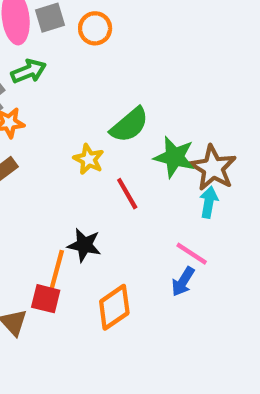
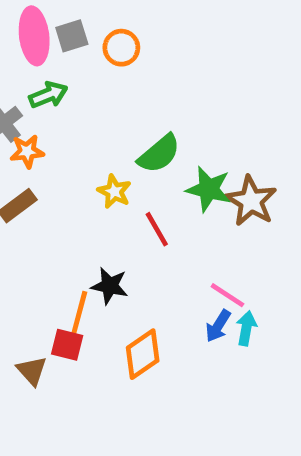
cyan arrow: (209, 202) -> (246, 328), moved

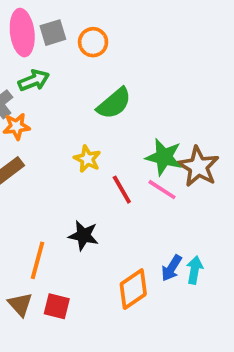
green semicircle: (159, 154) -> (114, 103), moved
pink line: (227, 295) -> (162, 190), moved
orange line: (79, 314) -> (38, 260), moved
red square: (67, 345) -> (57, 306), moved
orange diamond: (143, 354) -> (133, 289), moved

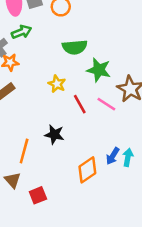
green semicircle: (114, 103) -> (75, 47), turned 35
green star: (164, 157) -> (99, 70), moved
red square: (57, 306) -> (38, 195), moved, turned -36

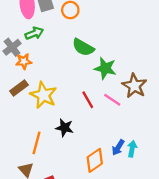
green semicircle: (75, 47) -> (83, 47), turned 35
yellow star: (57, 84) -> (44, 95), moved, size x1.6

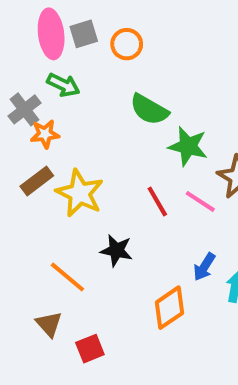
green arrow: (34, 33) -> (63, 85), turned 48
orange line: (37, 143) -> (67, 277), turned -65
blue arrow: (118, 148) -> (204, 267), moved

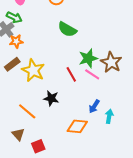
green arrow: (63, 85) -> (14, 17), moved
green star: (188, 146) -> (88, 58), moved, turned -30
orange diamond: (170, 308) -> (77, 126), turned 40

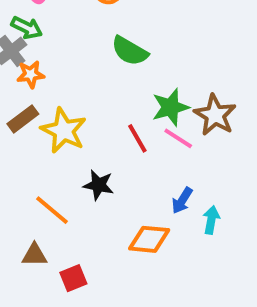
brown triangle: (18, 134) -> (34, 255), turned -48

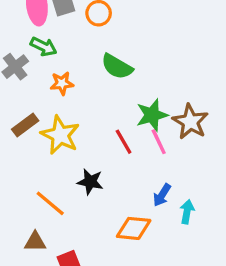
green arrow: (27, 28) -> (44, 47), moved
orange star: (31, 74) -> (62, 83), moved
pink line: (178, 138) -> (159, 142), turned 32

